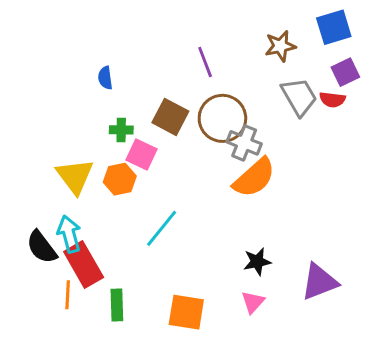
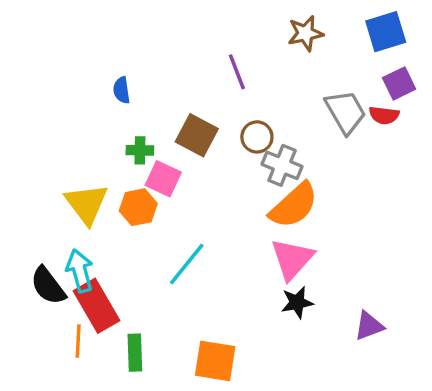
brown star: (280, 46) -> (305, 33), moved
brown circle: (222, 118) -> (257, 137), size x0.6
purple triangle: (319, 282) -> (369, 326), size x0.7
pink triangle: (253, 302) -> (292, 259), moved, size x1.6

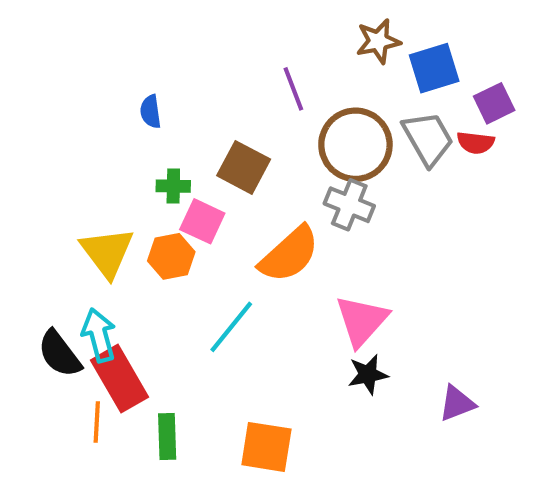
blue square: (386, 32) -> (434, 68), moved
brown circle: (257, 137) -> (355, 145), moved, size x1.8
orange semicircle: (294, 206) -> (289, 254), moved

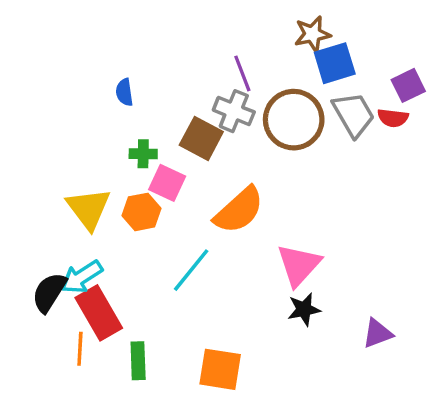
blue square: (434, 68) -> (335, 63), moved
gray cross: (349, 205) -> (234, 111), moved
cyan arrow: (99, 335) -> (82, 277), turned -108
black semicircle: (59, 354) -> (49, 292), turned 69

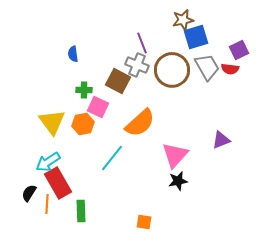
black semicircle: (49, 292) -> (29, 193), moved, size x0.7
purple triangle: (377, 333) -> (221, 140), moved
orange square: (220, 369) -> (144, 222), moved, size x0.6

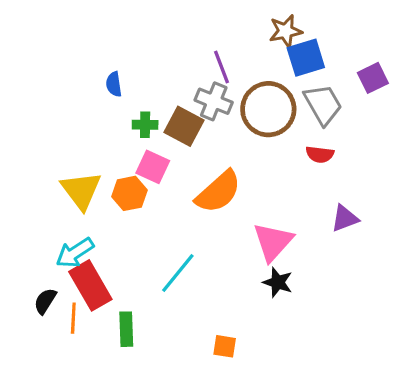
red semicircle: (230, 69) -> (320, 154), moved
green cross: (84, 90) -> (145, 125), moved
cyan line: (112, 158) -> (178, 273), moved
black star: (178, 181) -> (278, 282), turned 30

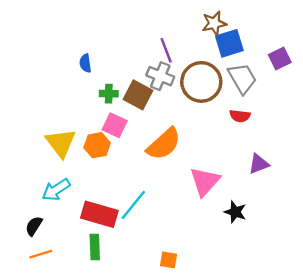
black star: (278, 282) -> (235, 212), moved
red rectangle: (90, 285) -> (99, 214), moved, turned -44
orange line: (73, 318) -> (41, 254), moved, turned 70

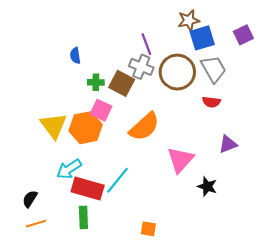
purple square: (280, 59) -> (243, 35), moved
orange hexagon: (97, 145) -> (86, 128), size x1.4
cyan arrow: (56, 190) -> (69, 169), moved

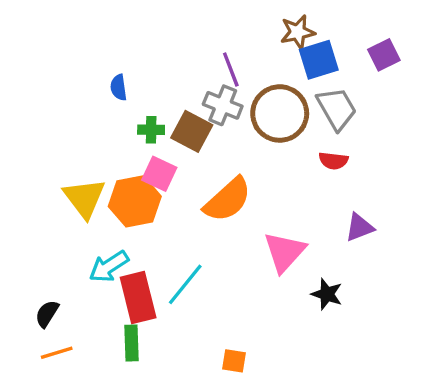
red rectangle: (88, 189) -> (138, 297), turned 60

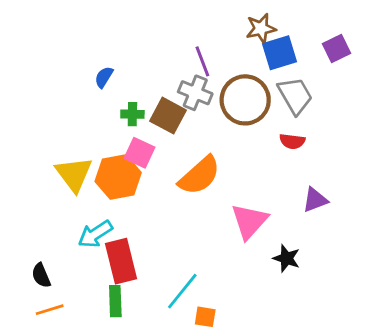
blue semicircle: (119, 87) -> (104, 77), turned 40
cyan line: (185, 284) -> (182, 291), moved
black semicircle: (47, 314) -> (41, 275), turned -55

